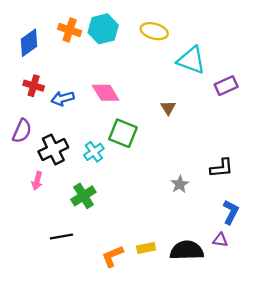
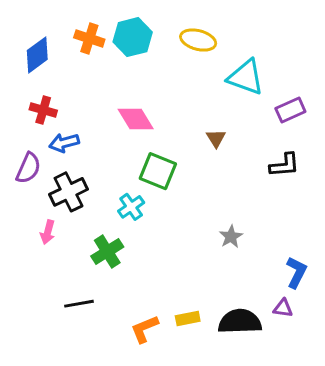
blue arrow: (63, 98) -> (64, 143), moved
cyan cross: (94, 152) -> (131, 207), moved
black L-shape: (221, 168) -> (284, 165), moved

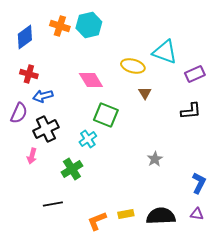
yellow ellipse: (198, 40) -> (133, 66), moved
purple triangle: (283, 308) -> (197, 214), moved

